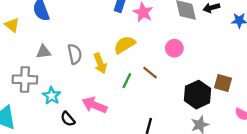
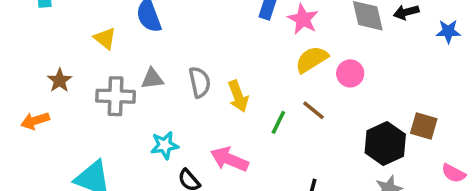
yellow semicircle: (125, 45) -> (312, 59), moved
gray cross: (25, 80) -> (116, 96), moved
cyan star: (52, 96) -> (165, 145), turned 30

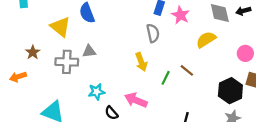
yellow triangle: (105, 38) -> (60, 27), size x1.5
yellow semicircle: (312, 59) -> (206, 40), moved
pink circle: (350, 73) -> (245, 53), moved
gray semicircle: (200, 82) -> (153, 33), moved

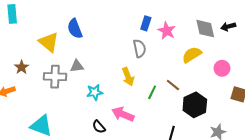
pink circle: (245, 53) -> (222, 68), moved
black hexagon: (230, 91) -> (195, 105), moved
cyan star: (97, 92) -> (95, 92), moved

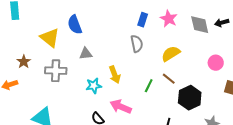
pink star: (167, 31) -> (169, 19), moved
yellow semicircle: (192, 55) -> (171, 54), moved
gray triangle: (77, 66) -> (86, 54), moved
yellow arrow: (128, 77) -> (115, 75), moved

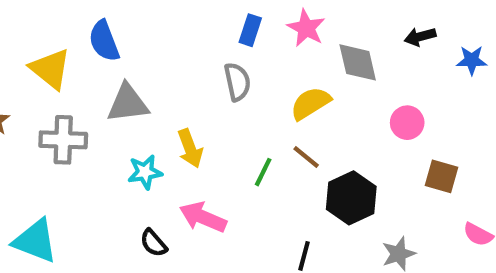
gray diamond: (200, 25) -> (358, 62), moved
gray triangle: (86, 54) -> (128, 103), size x1.5

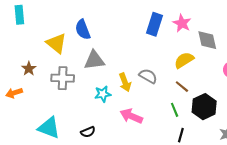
blue rectangle: (250, 30) -> (154, 24), size x1.5
gray semicircle: (237, 82) -> (148, 76), moved, turned -48
green line: (263, 172) -> (175, 110), moved, turned -48
black semicircle: (154, 243) -> (88, 132), moved, turned -72

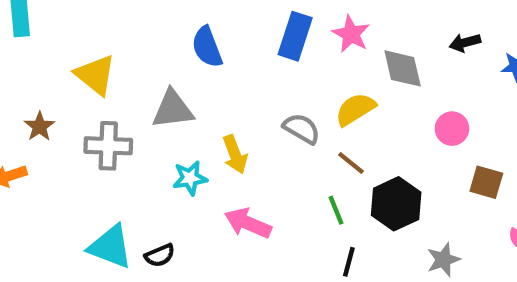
blue semicircle: (83, 30) -> (207, 47), moved
gray semicircle: (148, 76) -> (302, 129), moved
cyan triangle: (49, 128) -> (110, 247), moved

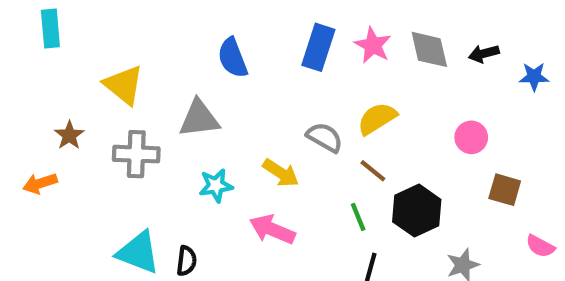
gray diamond: (403, 68) -> (429, 49), moved
yellow arrow: (235, 154) -> (281, 173), moved, turned -36
black semicircle: (160, 255) -> (187, 261), turned -60

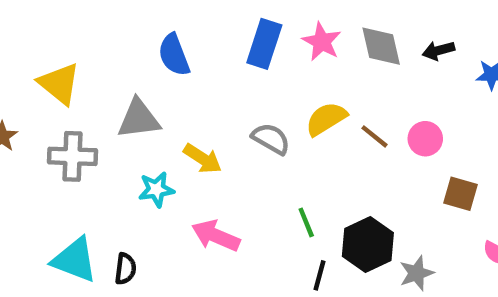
brown line: (373, 171) -> (375, 136), moved
yellow arrow: (281, 173) -> (203, 159), moved
black hexagon: (417, 211) -> (368, 245), moved

